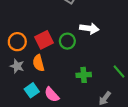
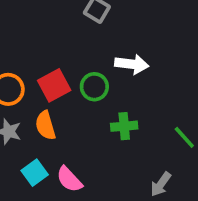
green cross: (84, 75) -> (124, 126), moved

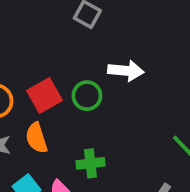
green cross: (124, 126) -> (90, 163), moved

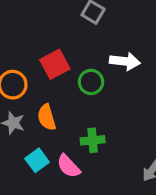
red square: (44, 95) -> (55, 64), moved

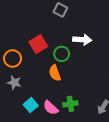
orange semicircle: (47, 117) -> (55, 73), moved
green cross: (93, 140) -> (70, 104), moved

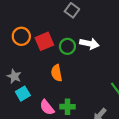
green circle: (62, 54) -> (67, 46), moved
orange circle: (13, 58) -> (21, 36), moved
cyan square: (31, 105) -> (23, 94), moved

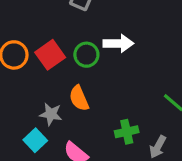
gray star: (14, 76) -> (51, 114), moved
green cross: (67, 107) -> (127, 132), moved

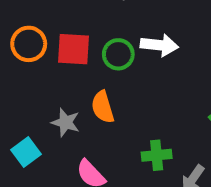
red square: (50, 55) -> (73, 49), turned 32
cyan square: (35, 140) -> (26, 152), moved

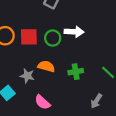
orange semicircle: (103, 107) -> (46, 66), turned 126
green cross: (157, 155) -> (76, 72), moved

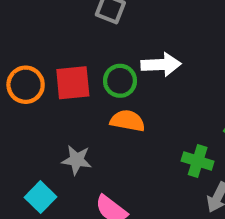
orange semicircle: (46, 66) -> (127, 121), moved
green cross: (76, 72) -> (198, 161), moved, turned 32

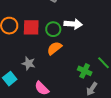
orange semicircle: (127, 121) -> (54, 48), turned -56

